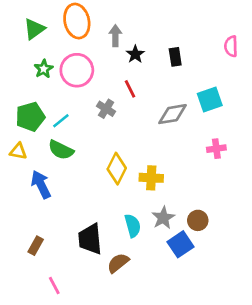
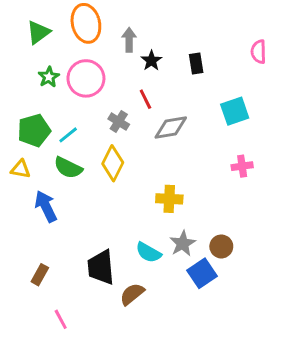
gray diamond: (173, 114) -> (171, 127), moved
yellow diamond: (117, 169) -> (113, 163), moved
cyan semicircle: (133, 226) -> (148, 252), turned 135

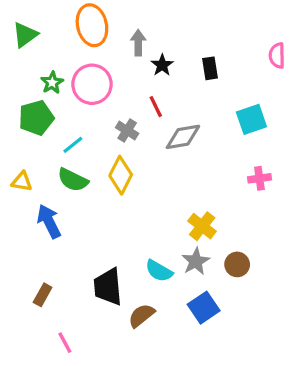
green triangle: (38, 32) -> (25, 35), moved
green pentagon: (34, 130) -> (36, 118), moved
yellow cross: (169, 199) -> (202, 226), moved, turned 35
blue square: (202, 273) -> (204, 308), moved

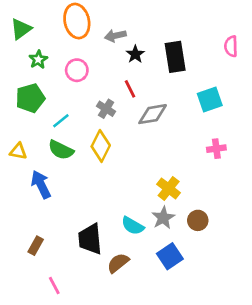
gray arrow: (138, 43) -> (115, 36), turned -102
black rectangle: (210, 68) -> (175, 57), size x1.6
green star: (52, 83) -> (38, 60), moved
pink circle: (92, 84) -> (77, 70), size x0.7

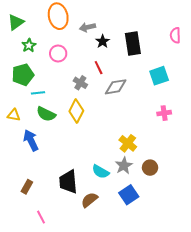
cyan line: (61, 121) -> (38, 93), moved, turned 32

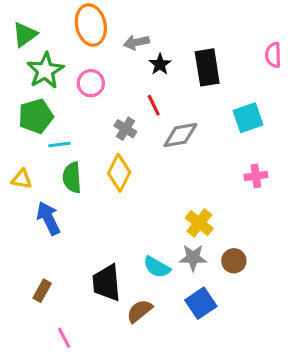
green star: (29, 45) -> (45, 71), size x1.6
green semicircle: (46, 114) -> (72, 177), turned 60
gray star: (124, 166) -> (193, 258), turned 30

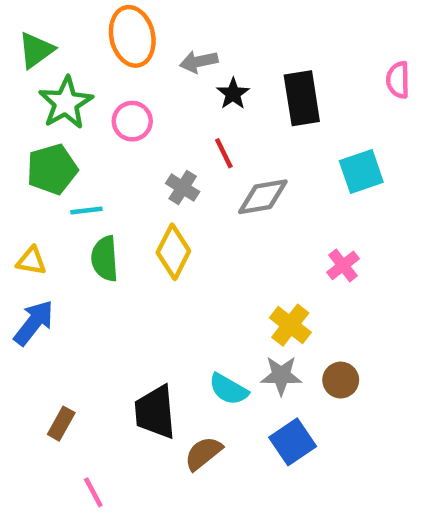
pink cross: (256, 176) -> (343, 265), moved, turned -30
blue arrow: (48, 218) -> (34, 323), moved, turned 64

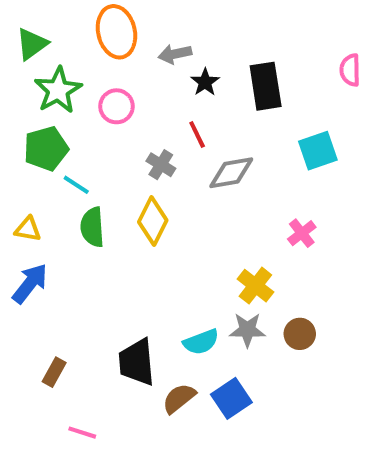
cyan line: (86, 210) -> (76, 185), turned 40
cyan semicircle: (228, 389) -> (201, 342), turned -51
blue square: (293, 442) -> (231, 398), moved
pink line: (93, 492) -> (82, 433), turned -44

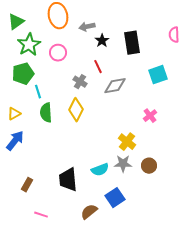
cyan line: (76, 185) -> (38, 92), turned 40
yellow triangle: (28, 229) -> (14, 114), turned -40
brown semicircle: (179, 398) -> (89, 212), moved

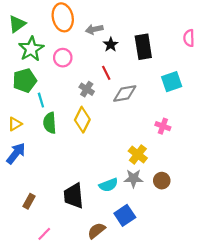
pink cross: (150, 116) -> (163, 126), turned -32
pink line: (41, 215) -> (44, 234), turned -64

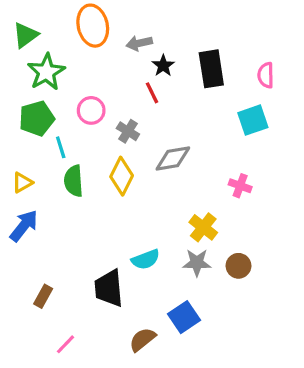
pink semicircle: (189, 38) -> (266, 75), moved
pink circle: (63, 58) -> (91, 110), moved
red line: (106, 73) -> (152, 93), moved
gray diamond: (125, 94) -> (173, 159), moved
cyan semicircle: (108, 185) -> (146, 259), moved

